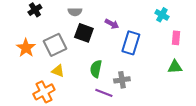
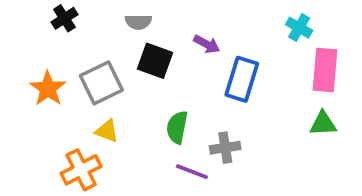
pink rectangle: (176, 38) -> (325, 70), size x1.6

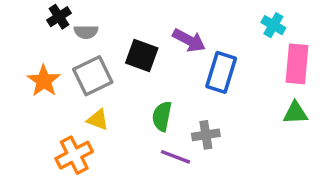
gray semicircle: (138, 22) -> (86, 32), moved
purple arrow: (207, 44) -> (189, 40), size x1.4

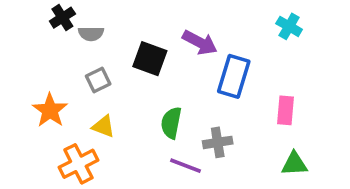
pink rectangle: (297, 64) -> (285, 110), moved, size x0.7
gray square: (93, 76) -> (98, 80), size x0.6
orange star: (44, 81) -> (50, 110), moved
green triangle: (295, 113) -> (294, 164), moved

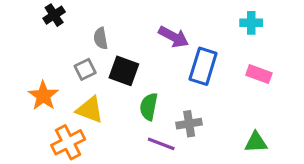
cyan cross: (289, 26) -> (251, 23), turned -30
gray semicircle: (91, 34) -> (101, 38), moved, turned 80
black square: (150, 59) -> (124, 71), moved
pink rectangle: (285, 110) -> (259, 74), moved, turned -75
yellow triangle: (103, 126) -> (90, 110), size x1.4

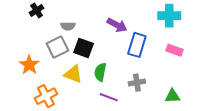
cyan cross: (251, 23) -> (169, 16), size x1.5
gray semicircle: (101, 38) -> (68, 26), turned -80
gray square: (85, 69) -> (57, 47), size x1.5
yellow triangle: (90, 110) -> (73, 74), moved
gray cross: (189, 124) -> (137, 83), moved

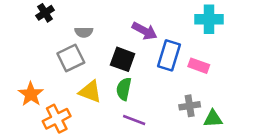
black square: (84, 48) -> (123, 59), moved
pink rectangle: (175, 50) -> (199, 66), moved
orange star: (29, 65) -> (31, 94), moved
gray cross: (137, 83) -> (190, 106), moved

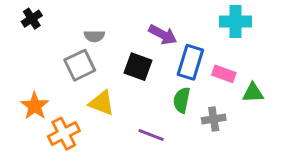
black cross: (45, 13) -> (32, 19), moved
green semicircle: (124, 89) -> (182, 100), moved
green triangle: (213, 119) -> (253, 93), moved

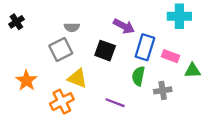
black cross: (32, 19) -> (16, 22), moved
orange cross: (64, 134) -> (62, 102), moved

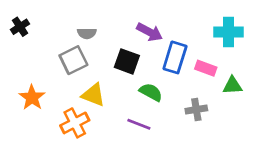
cyan cross: (179, 16) -> (228, 32), moved
green semicircle: (138, 76) -> (151, 92), moved, turned 108

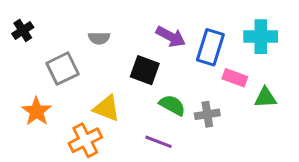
blue rectangle: (175, 57) -> (210, 47), moved
gray square: (73, 60) -> (62, 69), moved
gray cross: (196, 110) -> (207, 114), moved

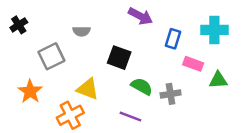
purple arrow: (171, 37) -> (140, 16), moved
blue rectangle: (210, 47) -> (173, 39), size x0.7

